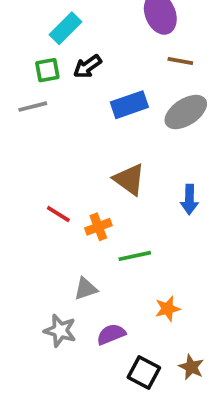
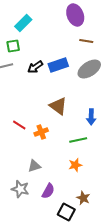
black arrow: (87, 66) -> (35, 67), moved
green line: (135, 256) -> (78, 140), moved
orange star: (168, 309) -> (75, 165), moved
purple semicircle: (111, 334) -> (48, 191), turned 140
brown star: (191, 367) -> (83, 198), moved

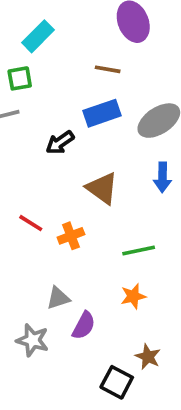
brown line: (86, 41) -> (108, 69), moved
black arrow: (35, 67) -> (60, 143), moved
blue arrow: (91, 117) -> (162, 177), moved
purple semicircle: (48, 191) -> (84, 326), moved

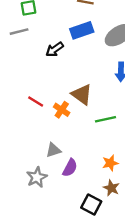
brown triangle: (102, 188) -> (82, 94), moved
orange cross: (71, 236) -> (62, 110), turned -35
orange star: (133, 296) -> (110, 163), moved
gray star: (33, 340) -> (37, 177), turned 30

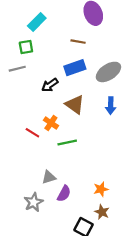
brown triangle: (82, 94) -> (75, 105), moved
orange cross: (62, 110) -> (51, 123), moved
green line: (105, 119) -> (67, 143), moved

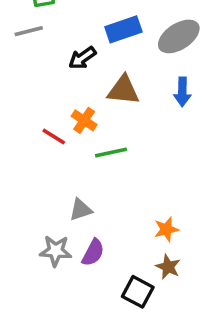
brown triangle: (75, 105) -> (123, 90), turned -30
purple semicircle: (64, 194) -> (93, 253), moved
gray star: (34, 202) -> (56, 251), turned 30

